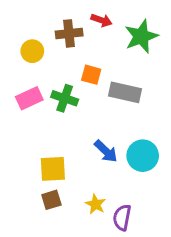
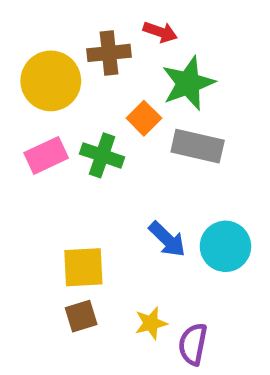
green star: (141, 36) -> (188, 83), moved
yellow circle: (32, 51) -> (51, 81), size x1.6
orange square: (91, 75) -> (144, 118), turned 30
yellow star: (96, 204) -> (151, 323), turned 30

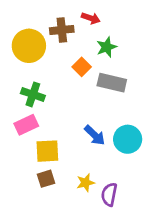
green star: (188, 83) -> (107, 47), size x0.7
pink rectangle: (46, 155) -> (26, 125), moved
green cross: (102, 155) -> (33, 94), moved

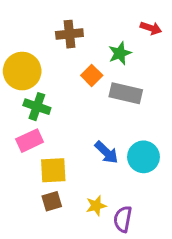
red arrow: (91, 18) -> (151, 28), moved
yellow circle: (29, 46) -> (22, 71), moved

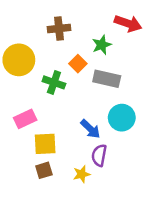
red arrow: (151, 28) -> (128, 23), size x1.5
green cross: (37, 107) -> (54, 82), moved
cyan circle: (143, 157) -> (122, 118), moved
purple semicircle: (123, 219) -> (99, 155), moved

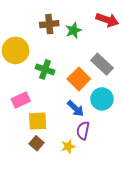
green star: (102, 45) -> (73, 30), moved
orange square: (78, 64) -> (79, 79), moved, size x1.5
gray rectangle: (107, 79) -> (102, 64), moved, turned 30
brown square: (44, 170) -> (37, 143), turned -32

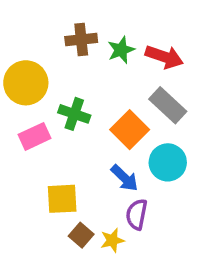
red arrow: (107, 20) -> (164, 57), moved
pink rectangle: (21, 100) -> (34, 136), moved
brown square: (37, 143) -> (81, 235), moved

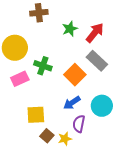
brown cross: (81, 40) -> (39, 13), moved
red arrow: (164, 57) -> (95, 33), turned -70
cyan circle: (168, 162) -> (102, 106), moved
blue arrow: (124, 178) -> (72, 103), turned 102

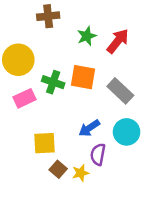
gray rectangle: (97, 61) -> (120, 91), moved
orange square: (75, 75) -> (83, 77), moved, turned -35

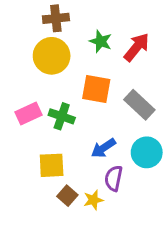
green star: (87, 36) -> (101, 41), turned -30
yellow circle: (18, 60) -> (52, 56), moved
green cross: (53, 82) -> (62, 116), moved

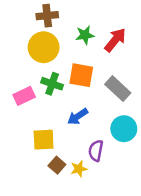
green star: (101, 41) -> (85, 35), turned -30
green cross: (62, 116) -> (52, 84), moved
blue arrow: (103, 148) -> (78, 117), moved

